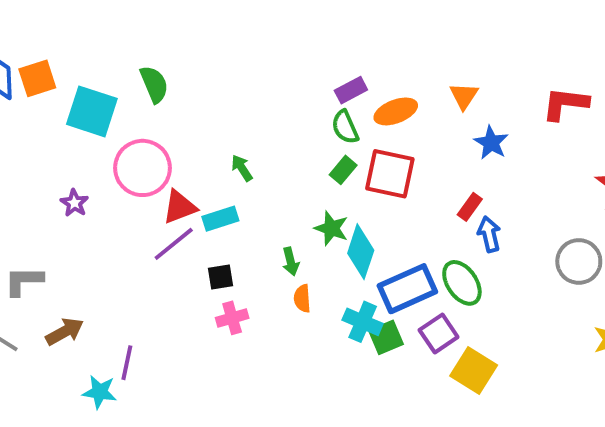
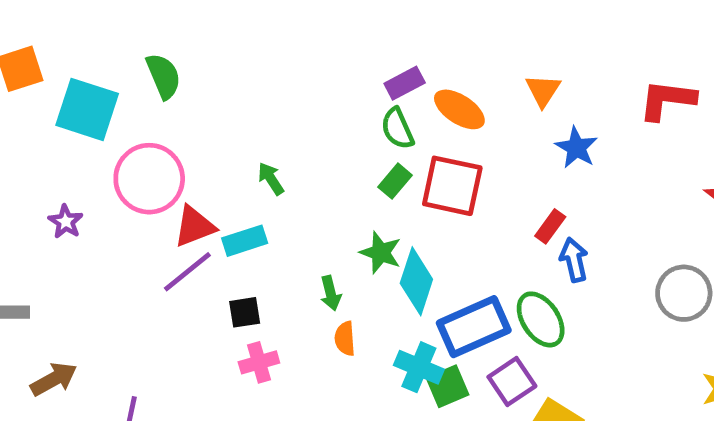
orange ellipse: (396, 111) -> (459, 109), turned 54

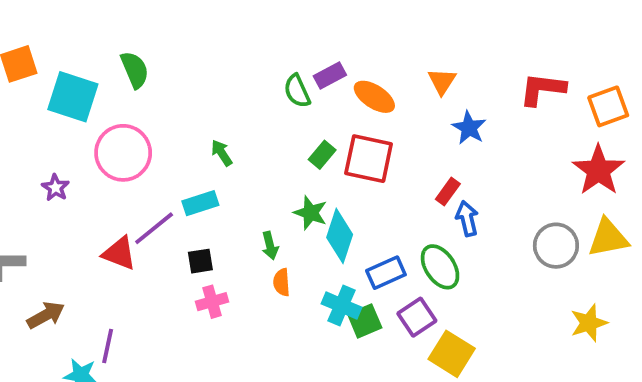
green semicircle: (397, 129) -> (297, 91), moved
red triangle: (195, 226) -> (119, 253), moved, turned 42
blue rectangle: (474, 327) -> (386, 273), size x0.7

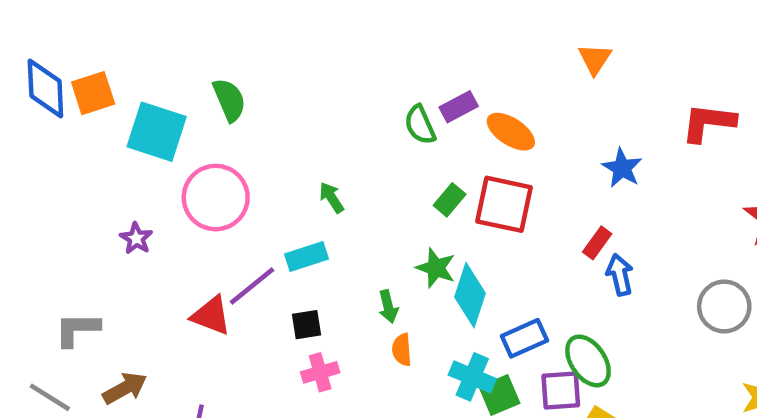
orange triangle: (442, 81) -> (595, 59), moved
green ellipse: (440, 267) -> (588, 361), moved
purple square: (417, 317) -> (561, 390), turned 30

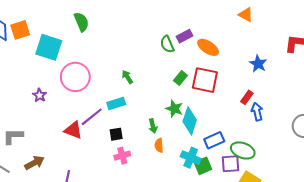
orange triangle: (595, 59) -> (246, 15), turned -35
green semicircle: (229, 100) -> (81, 22), moved
green ellipse: (588, 361) -> (243, 150), turned -35

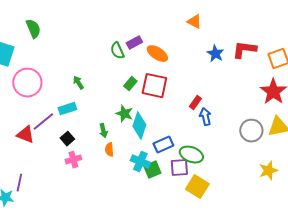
blue star: (258, 64) -> (215, 54), moved
black square: (116, 134) -> (67, 139), turned -32

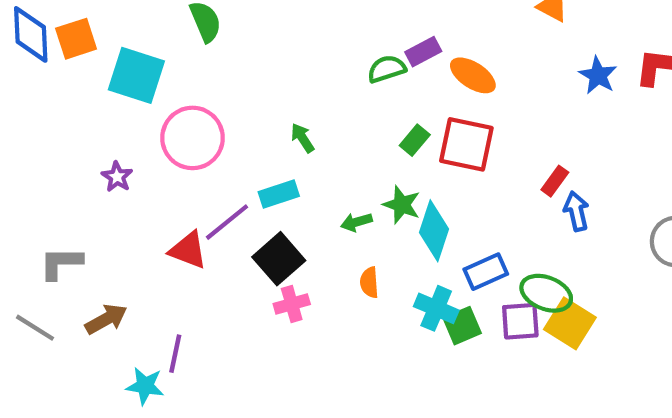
green semicircle: (117, 51) -> (387, 69), turned 96
green arrow: (103, 131) -> (356, 222), moved, turned 88
black square: (67, 139) -> (279, 259), size x1.6
yellow square: (197, 187) -> (570, 323), moved

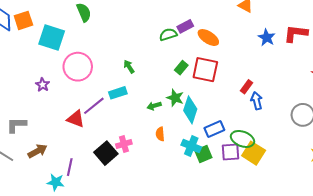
black square: (279, 259) -> (106, 153), moved

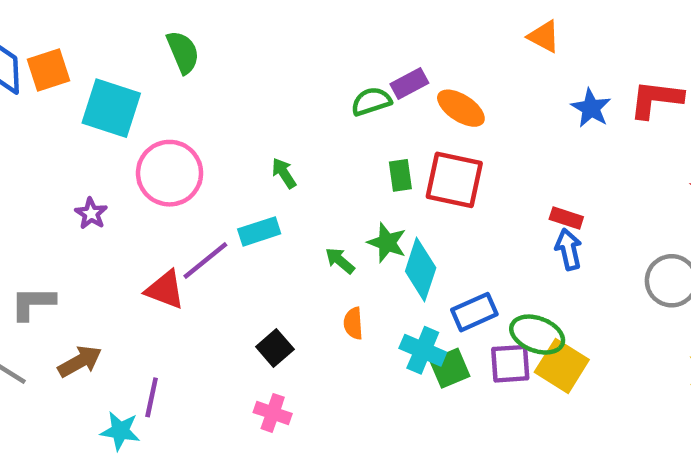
green rectangle: (181, 68) -> (400, 175), turned -48
red rectangle: (247, 87) -> (566, 218), moved, turned 72
green arrow: (154, 106) -> (340, 261), turned 56
pink cross: (124, 144) -> (273, 413), moved, turned 35
black square: (106, 153) -> (275, 348), moved, size x0.7

